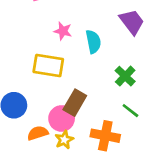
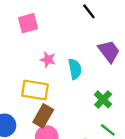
brown rectangle: (75, 103) -> (43, 116), moved

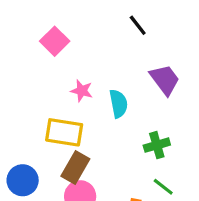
pink square: (28, 23) -> (55, 41), turned -30
green cross: (103, 99) -> (157, 145), turned 30

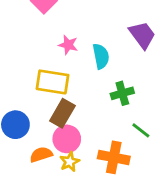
green cross: (157, 145) -> (122, 93), moved

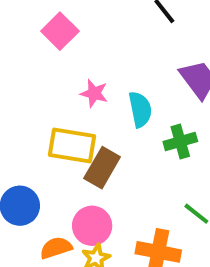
green cross: (122, 93) -> (180, 142), moved
brown rectangle: (62, 113) -> (102, 168), moved

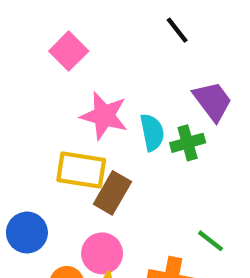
pink star: (94, 93) -> (104, 116), size x1.6
green cross: (180, 142) -> (188, 143), moved

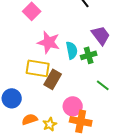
green line: (211, 241) -> (103, 85), moved
pink circle: (102, 253) -> (73, 106), moved

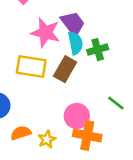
purple trapezoid: (101, 35) -> (73, 24), moved
brown rectangle: (53, 79) -> (65, 69), moved
green line: (103, 85) -> (116, 103), moved

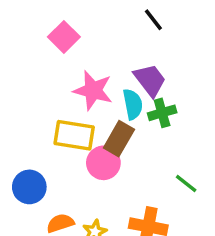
purple trapezoid: (73, 24) -> (150, 80), moved
pink circle: (77, 116) -> (103, 163), moved

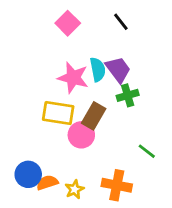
pink square: (64, 37) -> (68, 23), moved
cyan semicircle: (133, 104) -> (98, 69), moved
blue circle: (29, 187) -> (28, 174), moved

